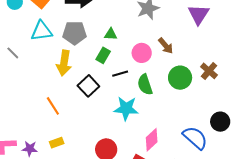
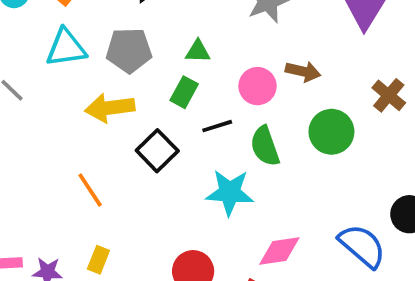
brown arrow: (166, 46) -> (303, 71), turned -36
yellow arrow: (64, 63) -> (110, 108), turned 75
brown cross: (209, 71) -> (389, 95), moved
pink diamond: (152, 140) -> (279, 251), turned 35
yellow rectangle: (57, 143) -> (98, 260), turned -48

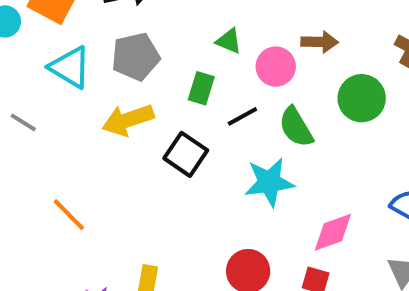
cyan triangle: (66, 48) -> (70, 67), turned 51
green triangle: (198, 51) -> (229, 41), moved, turned 32
orange line: (90, 190) -> (69, 215), moved

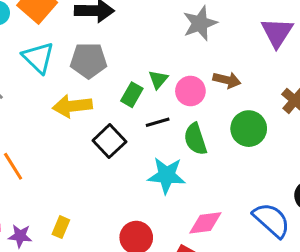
green triangle: (229, 41) -> (158, 79), moved, turned 35

